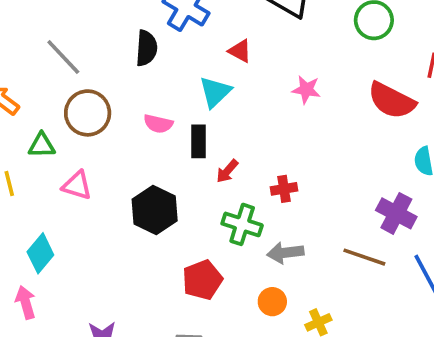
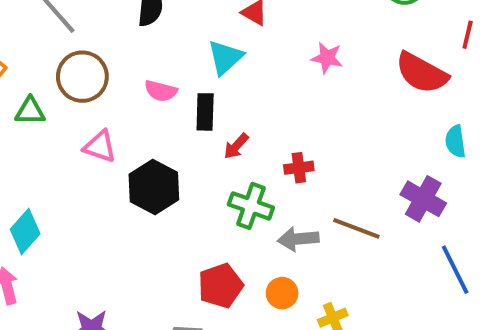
pink triangle: (77, 185) -> (100, 146), moved
brown line: (364, 257) -> (356, 228), moved
red pentagon: (202, 280) -> (220, 286), moved

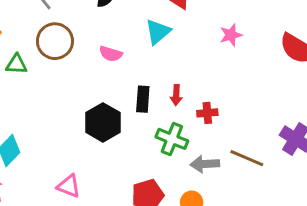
pink star: (327, 58) -> (231, 35), turned -30
black rectangle: (205, 112) -> (143, 99), moved
pink triangle: (100, 146) -> (69, 186), moved
red arrow: (236, 146) -> (176, 95), moved, turned -42

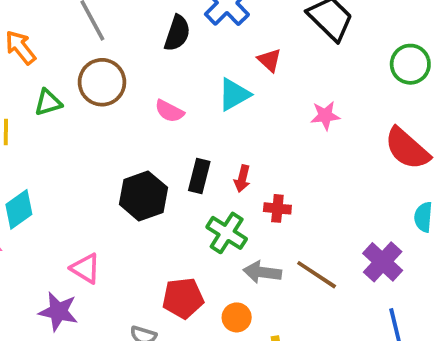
green triangle: (16, 64) -> (48, 102), turned -30

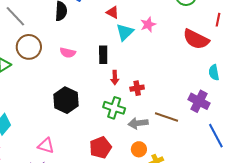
cyan triangle: (234, 94) -> (125, 32), moved
pink star: (325, 116) -> (148, 24), moved
black rectangle: (199, 176) -> (103, 55), moved
orange circle: (237, 317) -> (139, 149), moved

